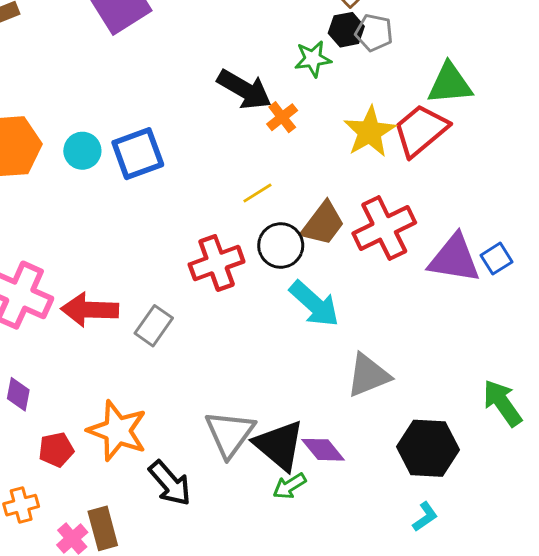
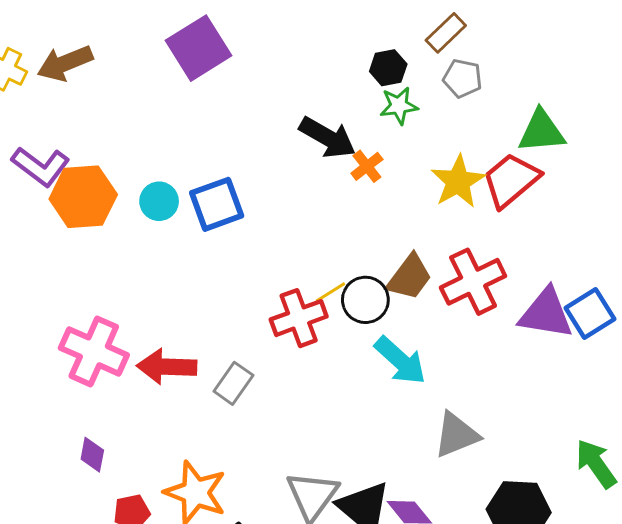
black hexagon: (346, 30) -> (388, 68), moved
yellow line: (257, 193) -> (330, 292), moved
blue square: (497, 259) -> (590, 314), size x1.5

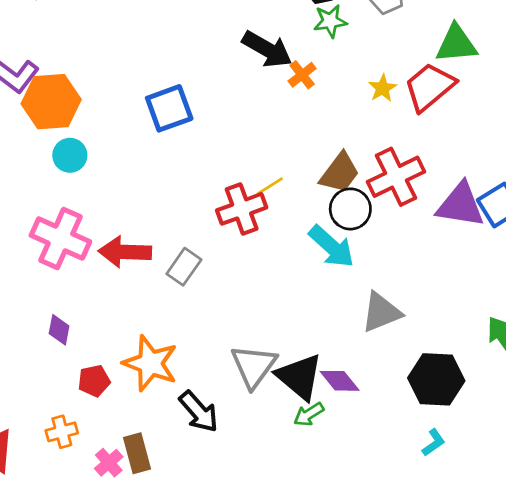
yellow star: (458, 182) -> (383, 88), size x0.6
cyan circle: (159, 201) -> (70, 155), moved
black circle: (365, 300) -> (350, 209), moved

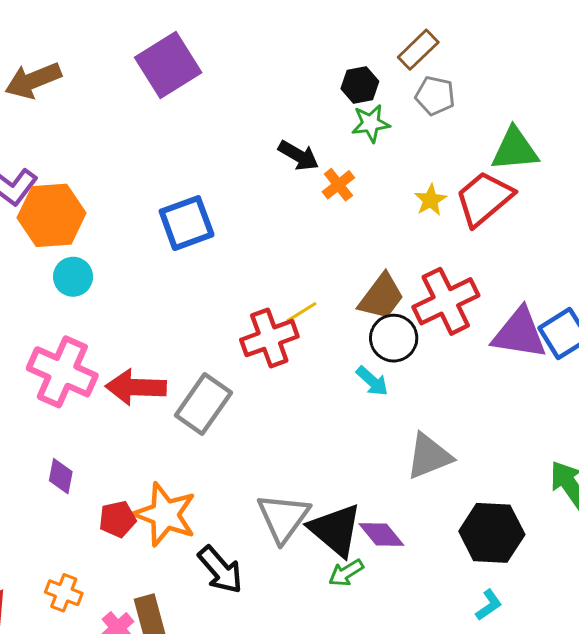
black arrow: (267, 49) -> (299, 156), size x0.7
cyan arrow: (332, 247) -> (372, 381), size x0.6
gray rectangle: (184, 267) -> (203, 404), size x1.4
red pentagon: (94, 381) -> (117, 519), moved
orange cross: (62, 432) -> (64, 593), turned 36

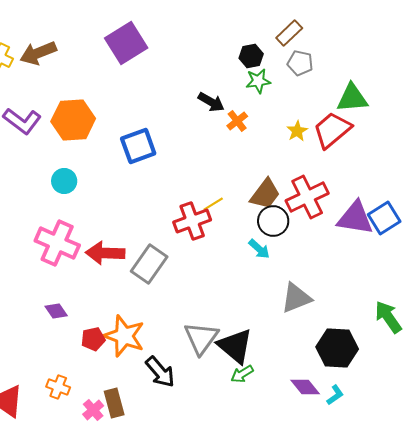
orange hexagon: (52, 215) -> (73, 120), moved
purple diamond: (61, 476) -> (56, 311), turned -45
purple diamond: (381, 534) -> (305, 387), moved

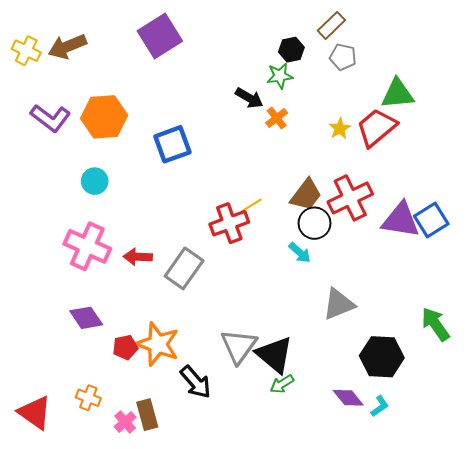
green star: (258, 81) -> (280, 76), moved
red arrow: (105, 253) -> (138, 257), size x0.7
purple diamond: (56, 311) -> (86, 318), size x1.4

